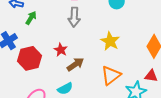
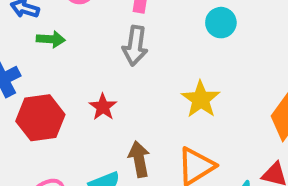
green arrow: (31, 18) -> (51, 39), turned 56
brown arrow: (75, 64) -> (139, 159), moved, turned -72

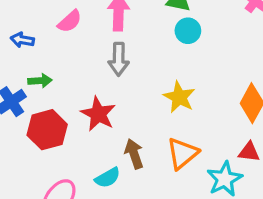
green arrow: (51, 39) -> (40, 81), moved
red star: (103, 107) -> (98, 114), size x1.5

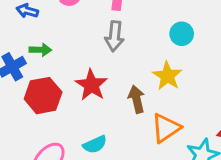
cyan circle: (188, 31) -> (182, 34), moved
brown arrow: (134, 154) -> (137, 99), moved

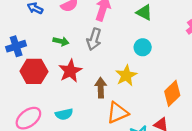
green arrow: (40, 50) -> (61, 41), moved

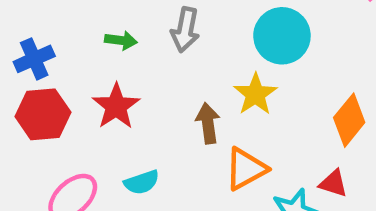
cyan circle: (143, 47) -> (282, 36), size x1.6
red hexagon: (34, 71) -> (43, 114), moved
red star: (70, 71) -> (116, 106), moved

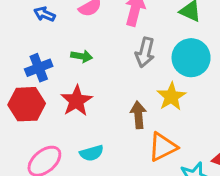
gray arrow: (185, 30) -> (145, 52), moved
blue cross: (34, 59) -> (39, 68), moved

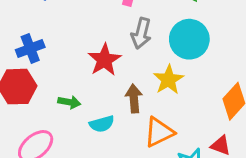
green arrow: (82, 56) -> (69, 102), moved
red star: (76, 101) -> (104, 60), moved
cyan semicircle: (92, 153) -> (102, 124), moved

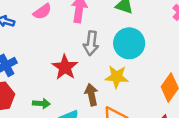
yellow star: (168, 80) -> (117, 77), turned -30

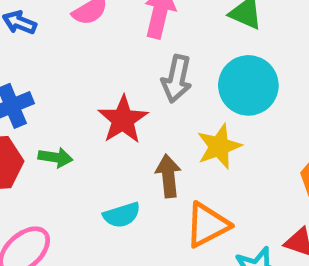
yellow star: (117, 77) -> (219, 146), turned -30
green arrow: (41, 104) -> (55, 157), moved

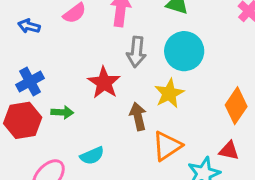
cyan semicircle: (122, 215) -> (92, 156), moved

